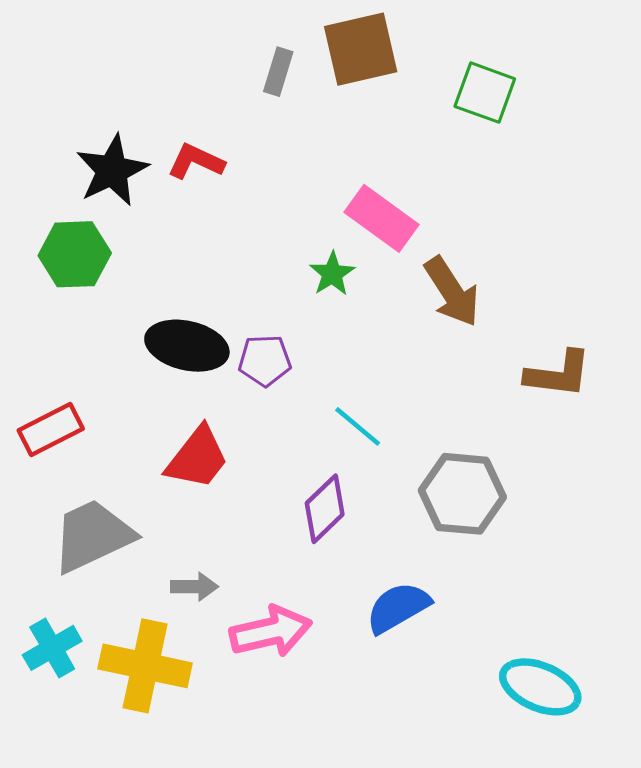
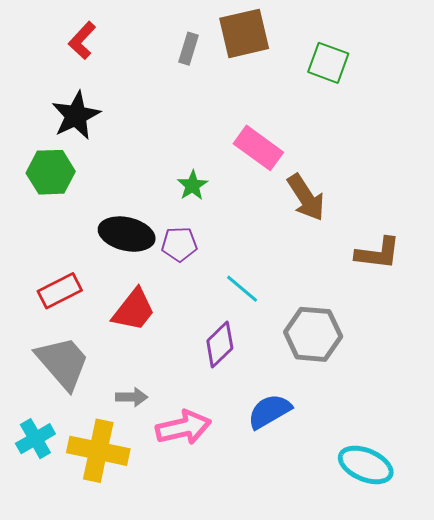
red L-shape: (196, 161) -> (82, 41), moved, turned -72
green star: (332, 274) -> (192, 185), moved
red rectangle: (51, 429) -> (60, 291), moved
gray trapezoid: (93, 536) -> (63, 363), turned 74

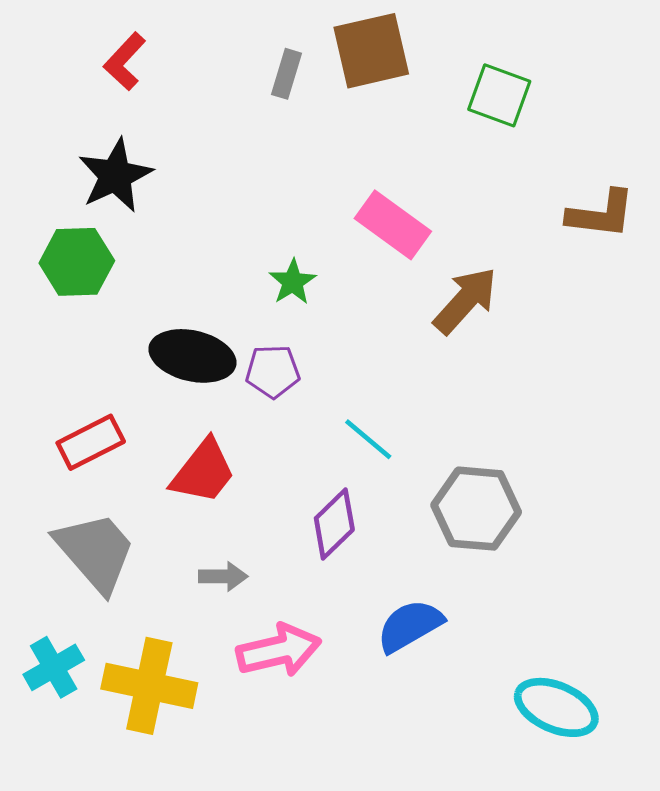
brown arrow: (306, 198) -> (465, 300), turned -105
brown L-shape: (378, 253) -> (601, 214), moved
gray arrow: (132, 397) -> (223, 576), moved

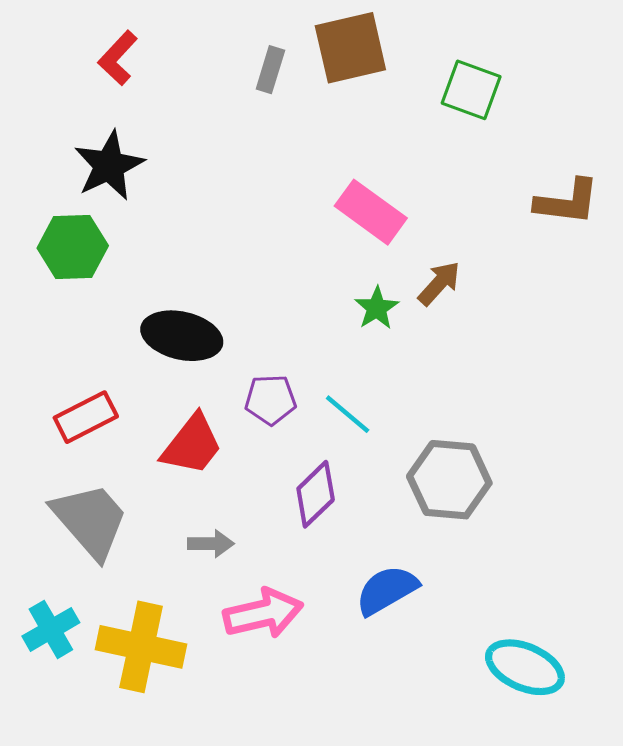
green star: (293, 282) -> (377, 308), moved
brown arrow: (465, 300) -> (439, 283), size x0.7
purple pentagon: (273, 371) -> (270, 400), moved

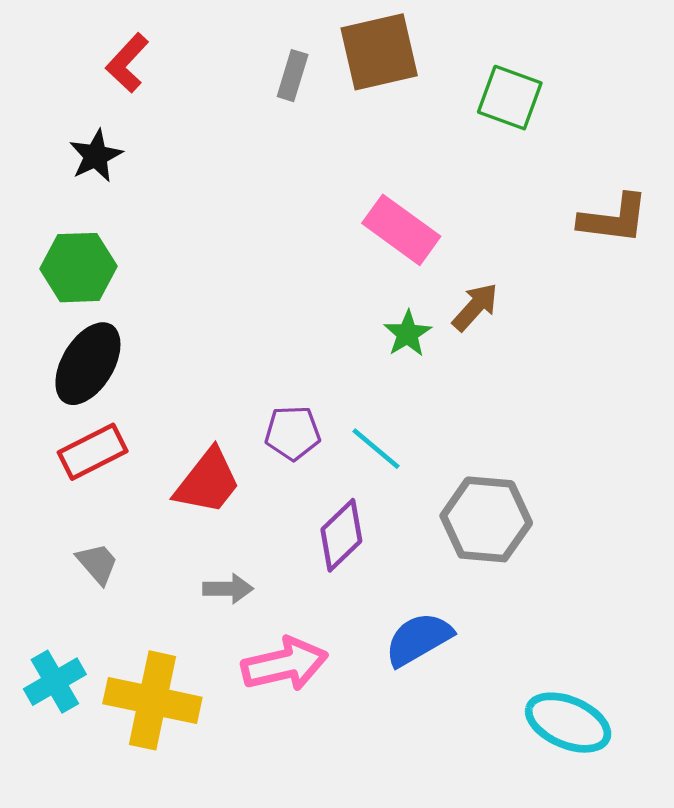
black star: (109, 166) -> (96, 156), moved, size x0.7
black ellipse: (182, 336) -> (88, 364), moved, turned -72
gray trapezoid: (90, 520) -> (97, 564), size x0.5

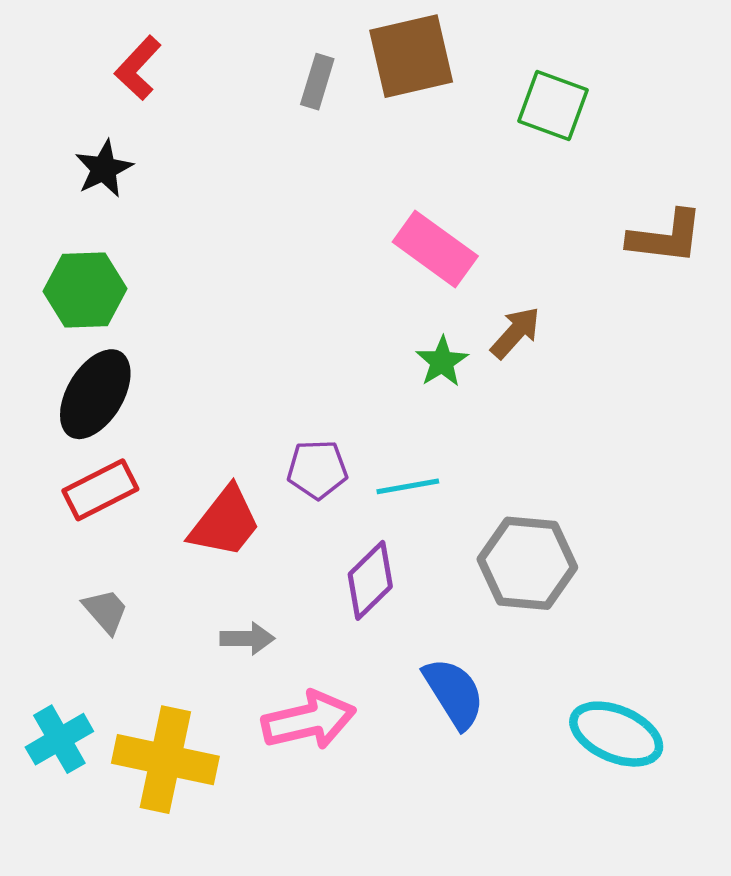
cyan line: (376, 449) -> (408, 486), turned -50
blue semicircle: (419, 639) -> (454, 693), turned 88
cyan ellipse: (568, 723) -> (616, 734), moved

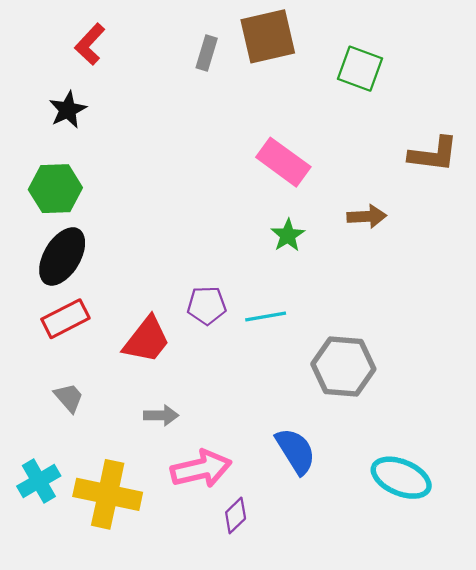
brown arrow: (515, 333) -> (367, 216), moved, turned 45
purple diamond: (370, 580) -> (236, 515), moved, size x0.7

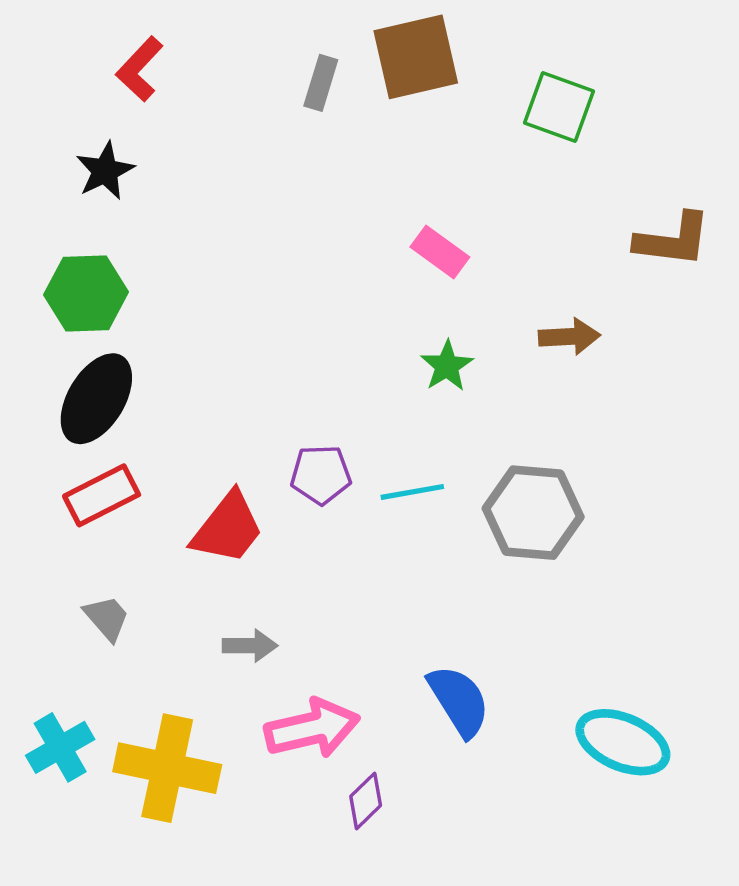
pink rectangle: (283, 162) -> (440, 252), size x0.7
gray hexagon: (343, 367) -> (533, 513), moved

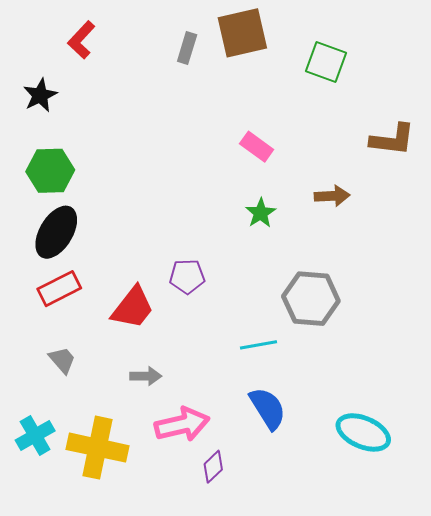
black star: (105, 171) -> (40, 95), moved
cyan line: (412, 492) -> (259, 345), moved

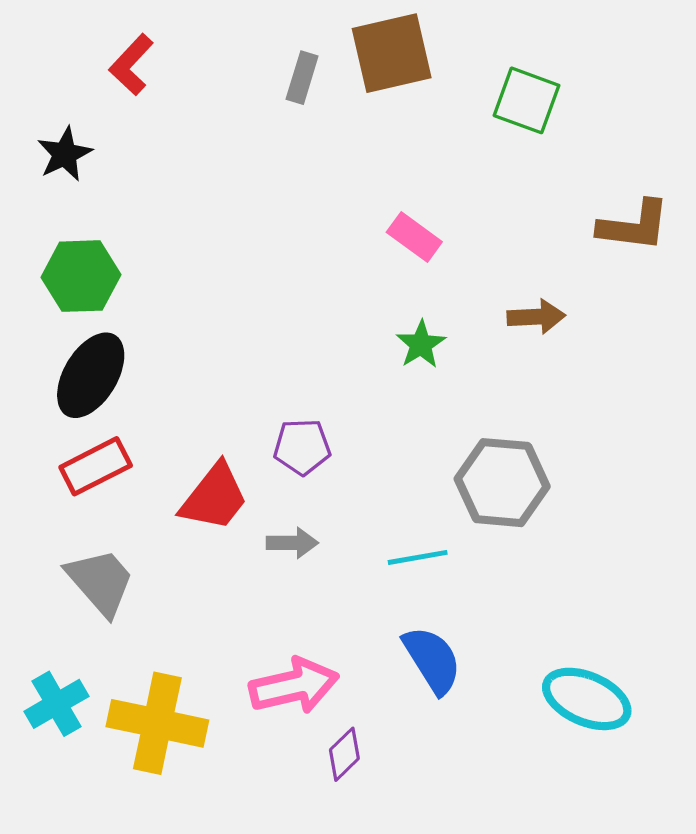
gray trapezoid: (62, 360) -> (100, 582), size x1.6
gray arrow: (146, 376) -> (292, 543), moved

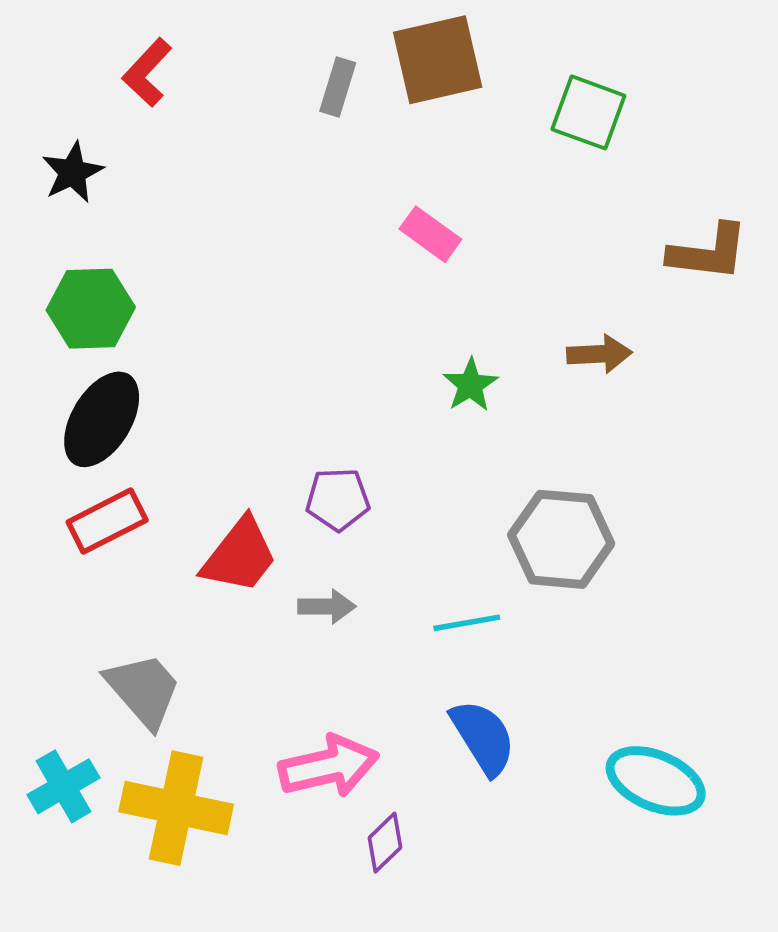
pink rectangle: (414, 237) -> (430, 234), moved
gray trapezoid: (100, 582) -> (143, 690), moved

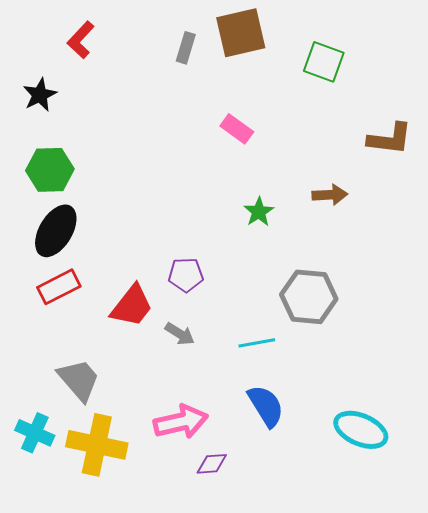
gray arrow: (327, 606) -> (180, 334), turned 32
cyan cross: (63, 786) -> (35, 433), turned -36
purple diamond: (385, 843) -> (212, 464), turned 40

